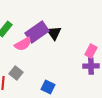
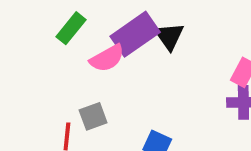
gray square: (16, 73) -> (93, 116), turned 32

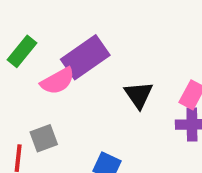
black triangle: (169, 36) -> (139, 95), moved

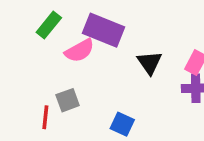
purple rectangle: (85, 57) -> (103, 30), turned 57

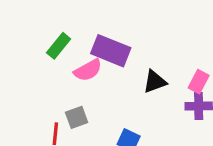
black triangle: (150, 63) -> (155, 82), turned 45

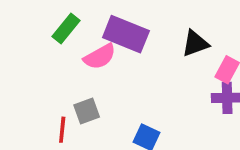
black triangle: (155, 82) -> (195, 44), moved

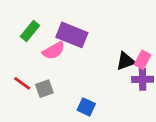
black triangle: (195, 44) -> (126, 61), moved
red line: (62, 130) -> (22, 83), moved, turned -60

